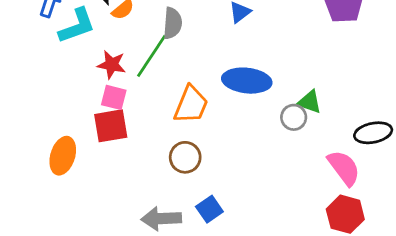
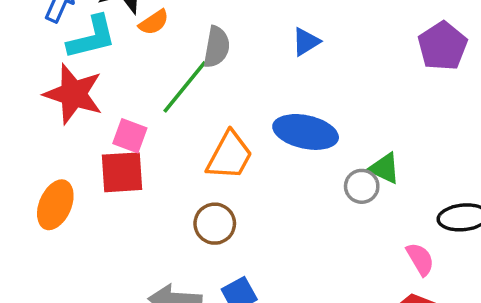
red star: (112, 65) -> (73, 94), moved, size x1.6
pink semicircle: (344, 168) -> (420, 259), size x0.7

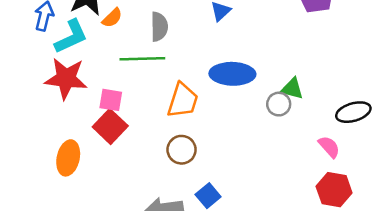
green line: (185, 87) -> (142, 59), turned 60
red square: (122, 172) -> (110, 126), turned -32

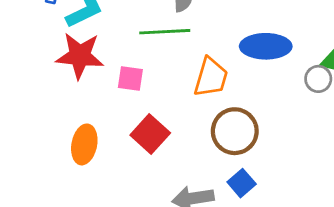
red square: (110, 126) -> (150, 134), moved
brown circle: (182, 150) -> (235, 131), moved, size x1.4

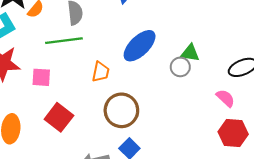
blue ellipse: (266, 46) -> (140, 46), turned -40
orange trapezoid: (211, 77) -> (101, 72), size x0.7

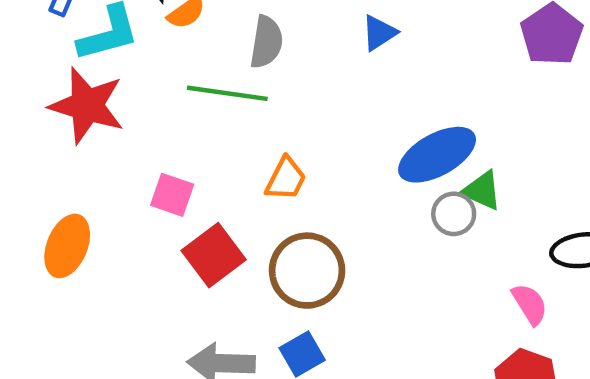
blue ellipse: (140, 46) -> (437, 155), moved
pink square: (41, 77) -> (172, 195), moved
red square: (59, 117) -> (214, 255), moved

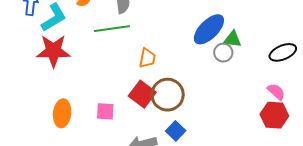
pink square: (172, 195) -> (105, 111), moved
red square: (214, 255) -> (142, 94), moved
pink semicircle: (530, 304) -> (276, 92), moved

